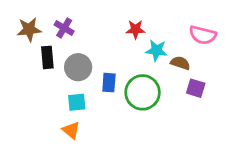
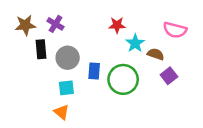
cyan star: (157, 50) -> (135, 43), turned 30
purple square: (196, 88) -> (169, 76), turned 35

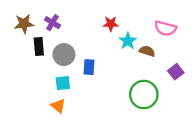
purple square: (169, 76) -> (176, 72), moved
green circle: (123, 79) -> (144, 94), moved

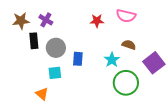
pink semicircle: (165, 28) -> (126, 16), moved
cyan star: (128, 41) -> (112, 60), moved
purple square: (176, 72) -> (154, 63), size x1.5
orange triangle: (58, 106) -> (42, 94), moved

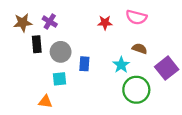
orange triangle: (42, 94) -> (45, 102), turned -32

